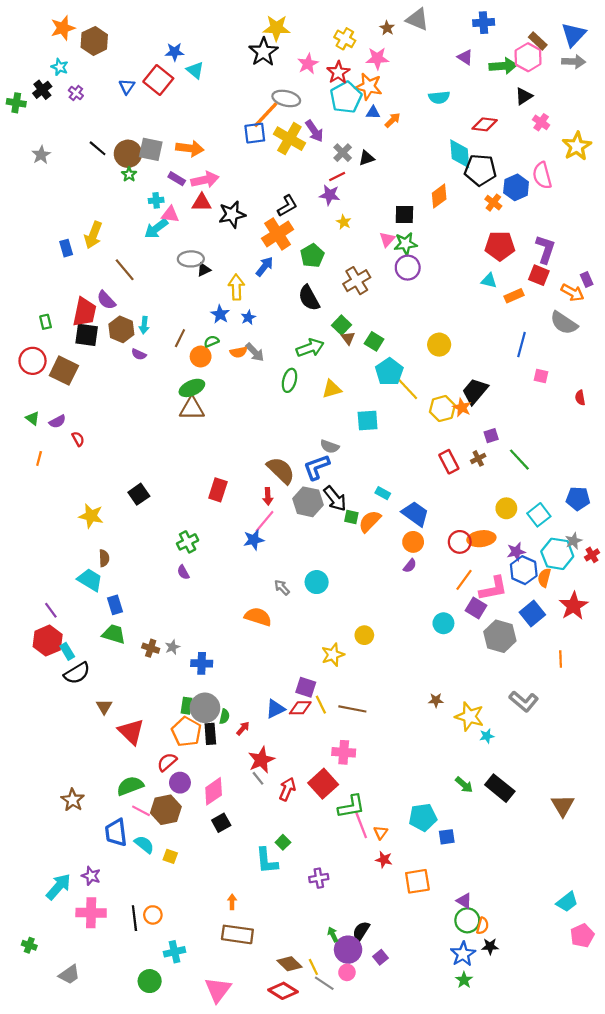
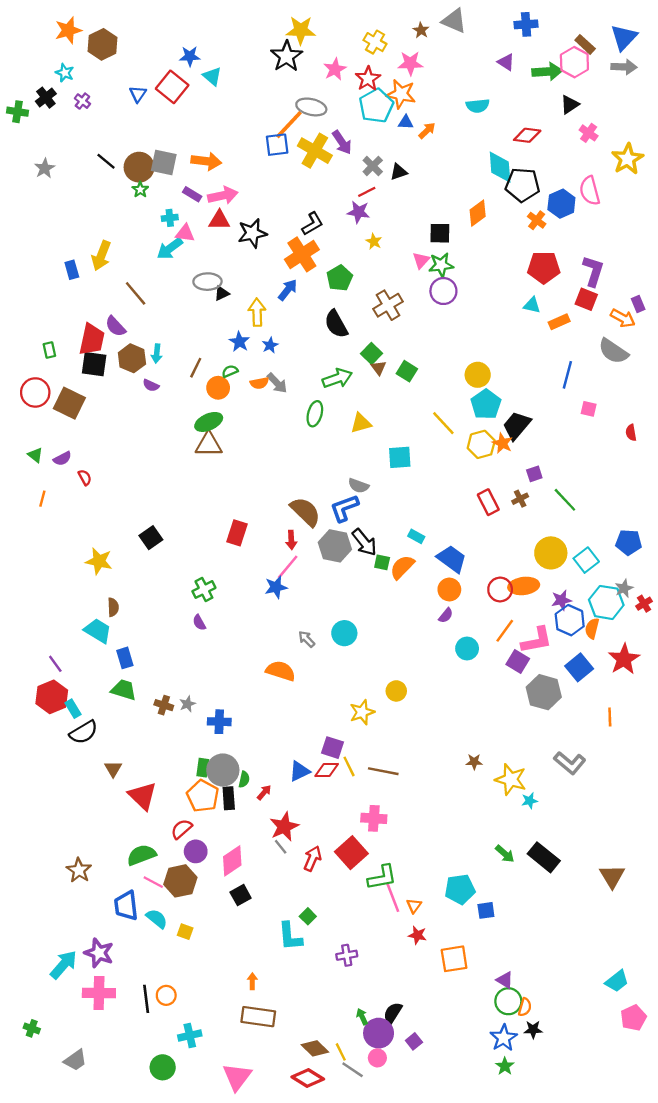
cyan pentagon: (389, 372) -> (486, 404), moved
yellow circle: (506, 508) -> (551, 553), size x1.4
cyan circle: (443, 623) -> (467, 648), moved
purple star: (91, 876) -> (99, 953), size x1.4

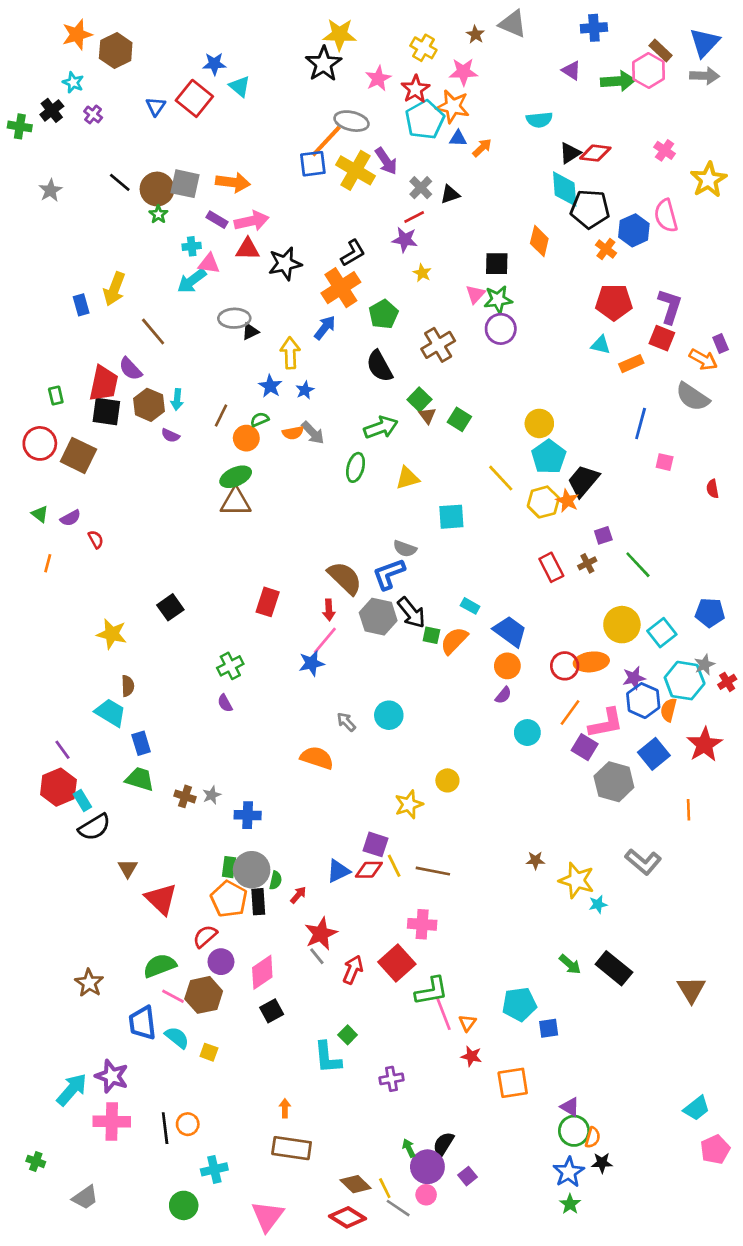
black triangle: (570, 105) -> (570, 153), moved
orange diamond: (478, 213) -> (539, 241), turned -40

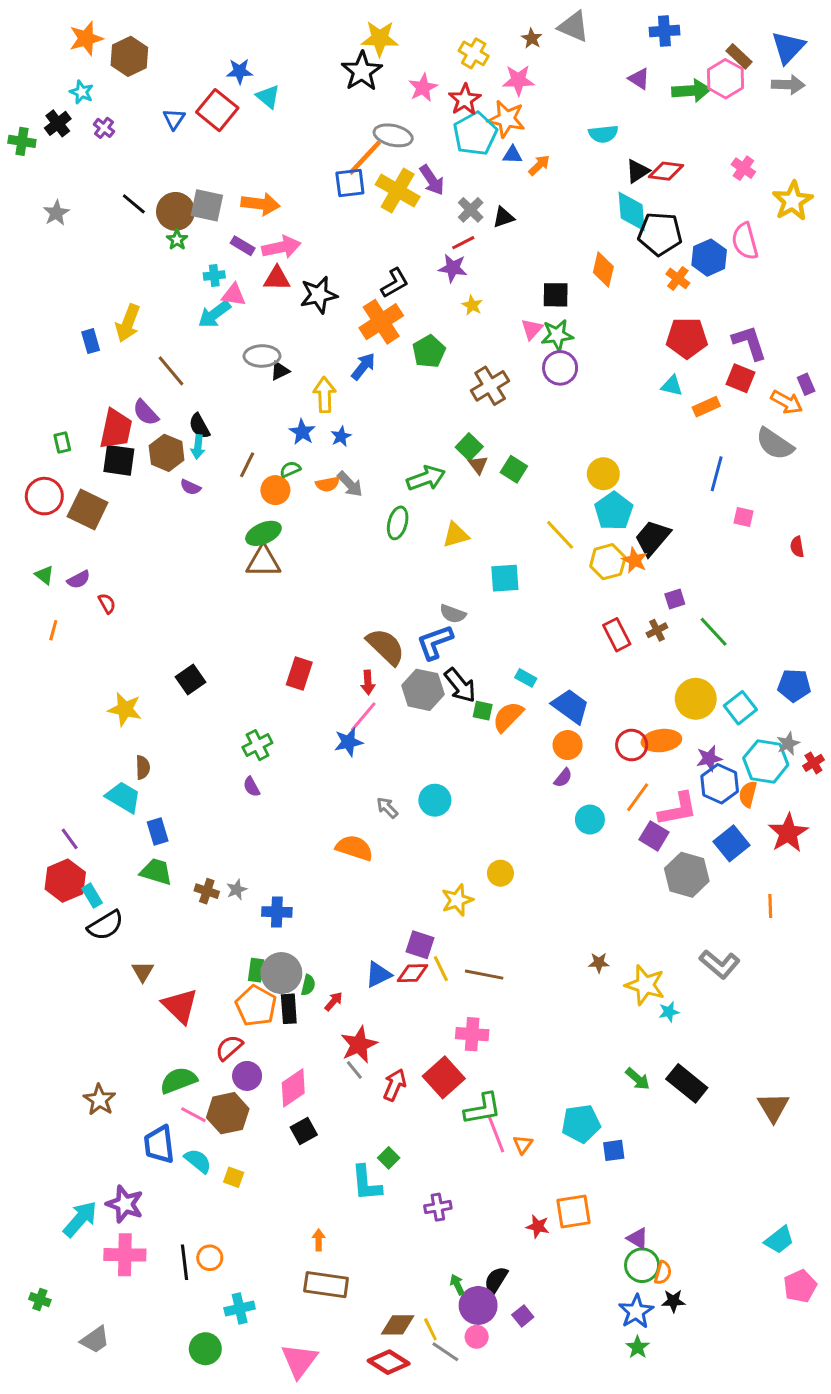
purple L-shape: (670, 306) -> (749, 343), turned -36
black semicircle: (379, 366) -> (199, 426), moved, size x0.7
red star: (471, 1056) -> (538, 1226), moved
brown diamond: (356, 1184) -> (398, 1325), turned -44

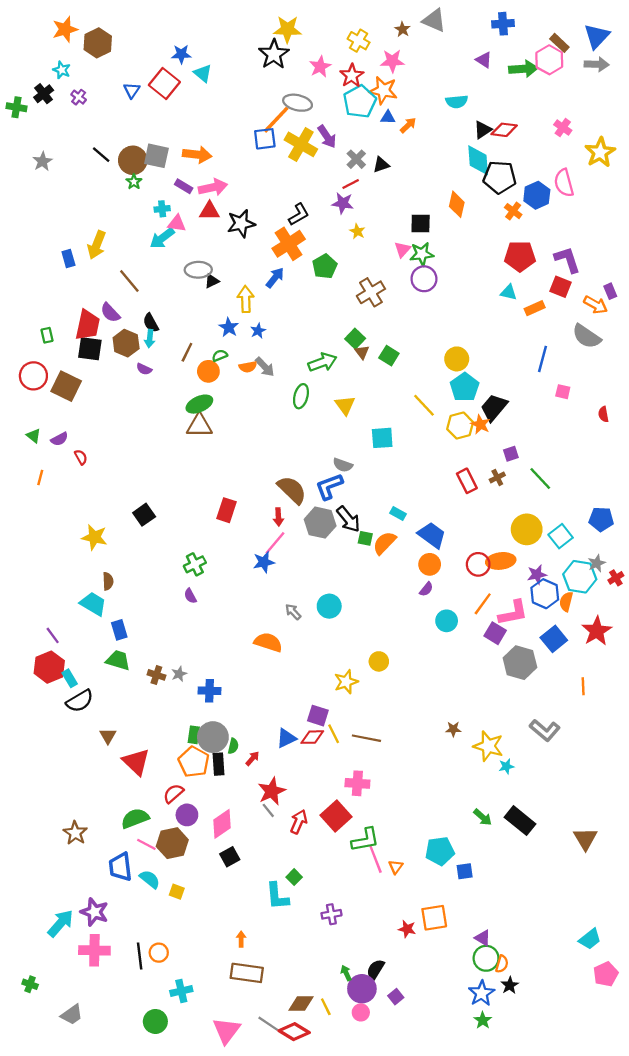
yellow triangle: (456, 535) -> (345, 405), turned -50
black star: (673, 1301) -> (510, 985), turned -30
gray line: (445, 1352) -> (268, 1024), moved

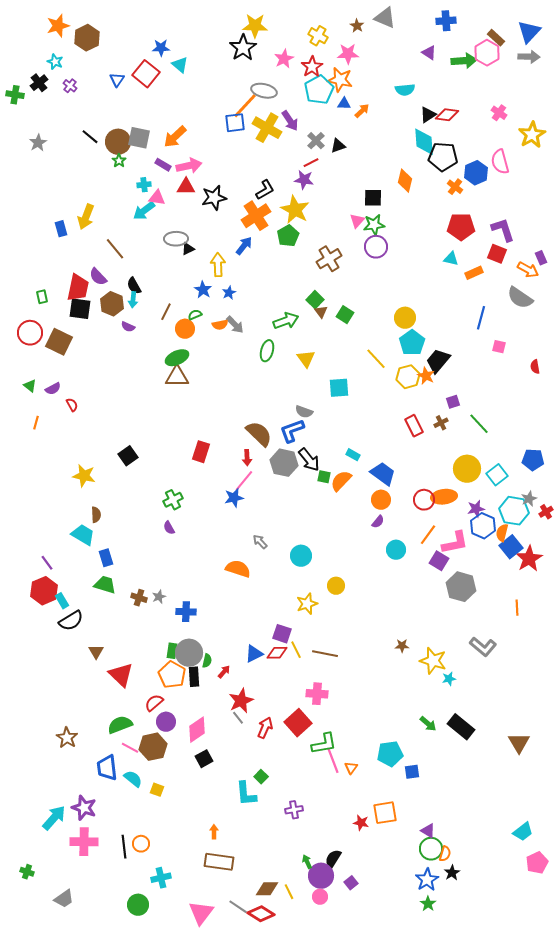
orange arrow: (197, 155) -> (175, 137), turned 130
yellow star: (357, 231) -> (295, 210), moved, size x2.0
cyan circle: (329, 606) -> (301, 556), moved
blue square: (554, 639) -> (511, 547), moved

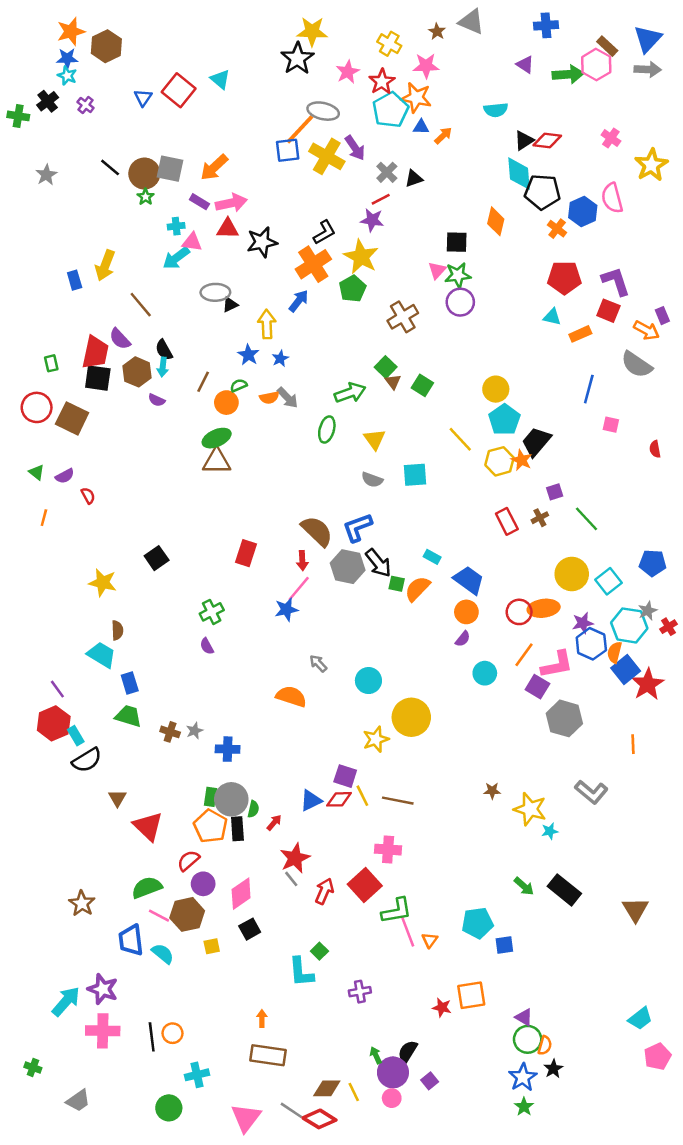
blue star: (161, 48) -> (67, 58), moved
gray semicircle: (304, 412) -> (372, 480), moved
yellow circle: (336, 586) -> (411, 717), size x1.8
yellow square: (157, 790) -> (212, 946), moved, turned -32

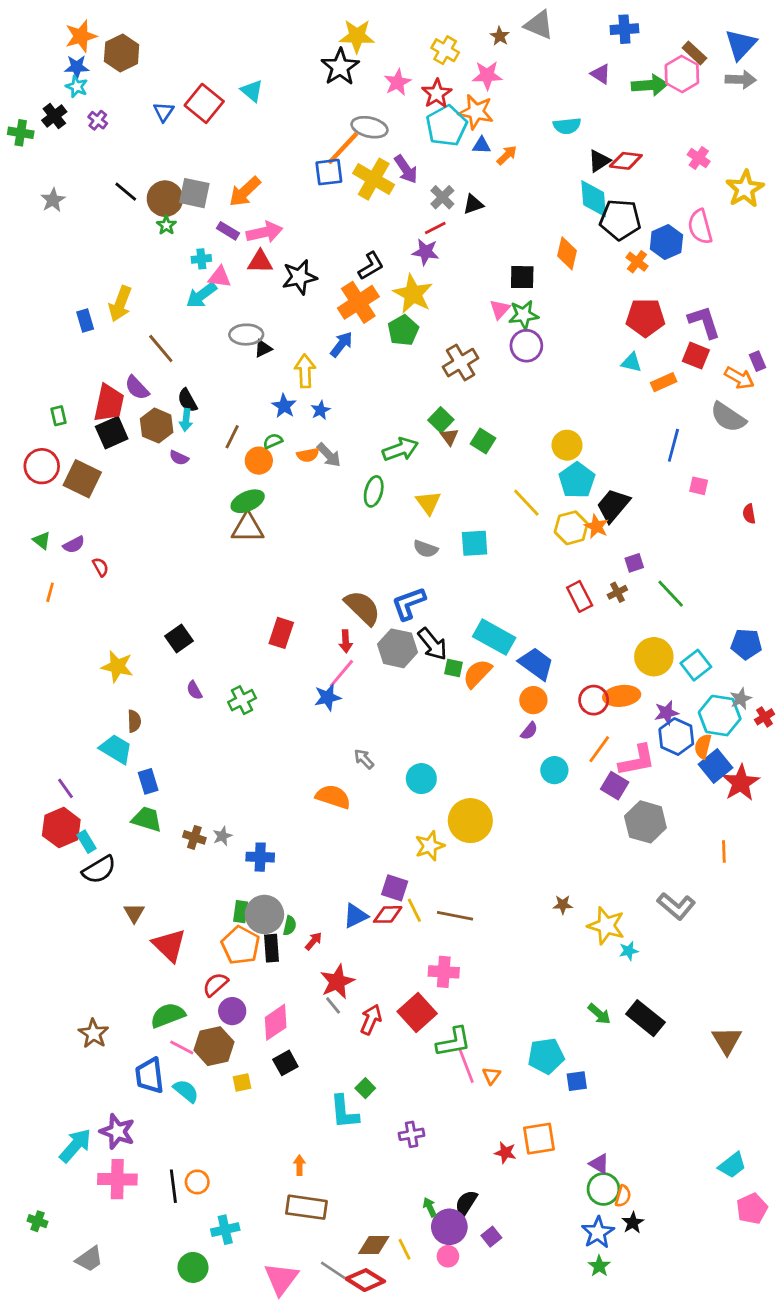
black square: (98, 378) -> (112, 433), turned -32
cyan rectangle: (432, 557) -> (494, 637), size x2.0
purple semicircle: (207, 646) -> (194, 690), moved

